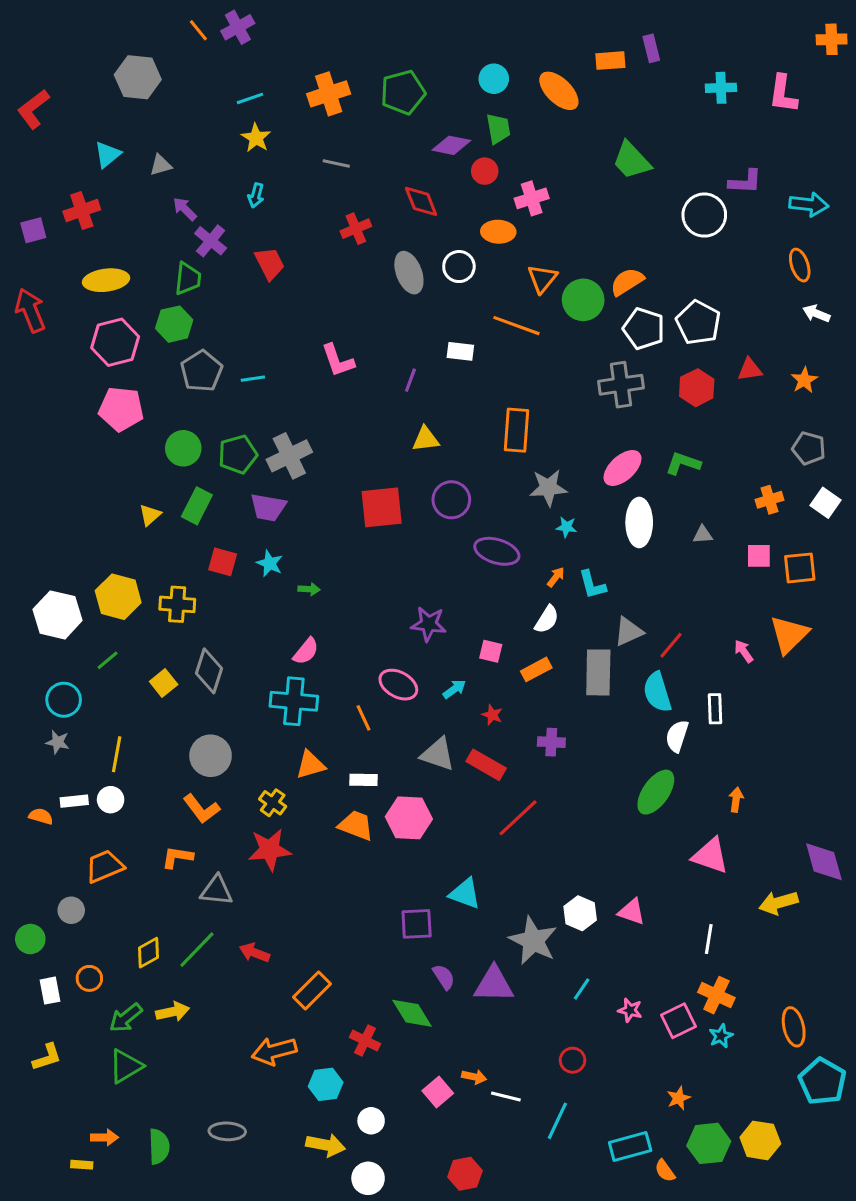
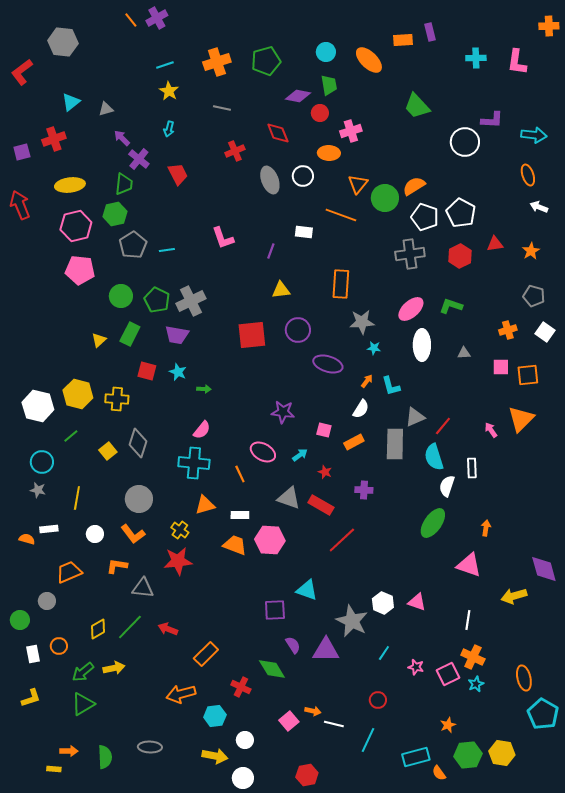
gray hexagon: (138, 77) -> (63, 42), moved
green pentagon: (238, 454) -> (157, 300), turned -30
white circle: (111, 800) -> (95, 534), moved

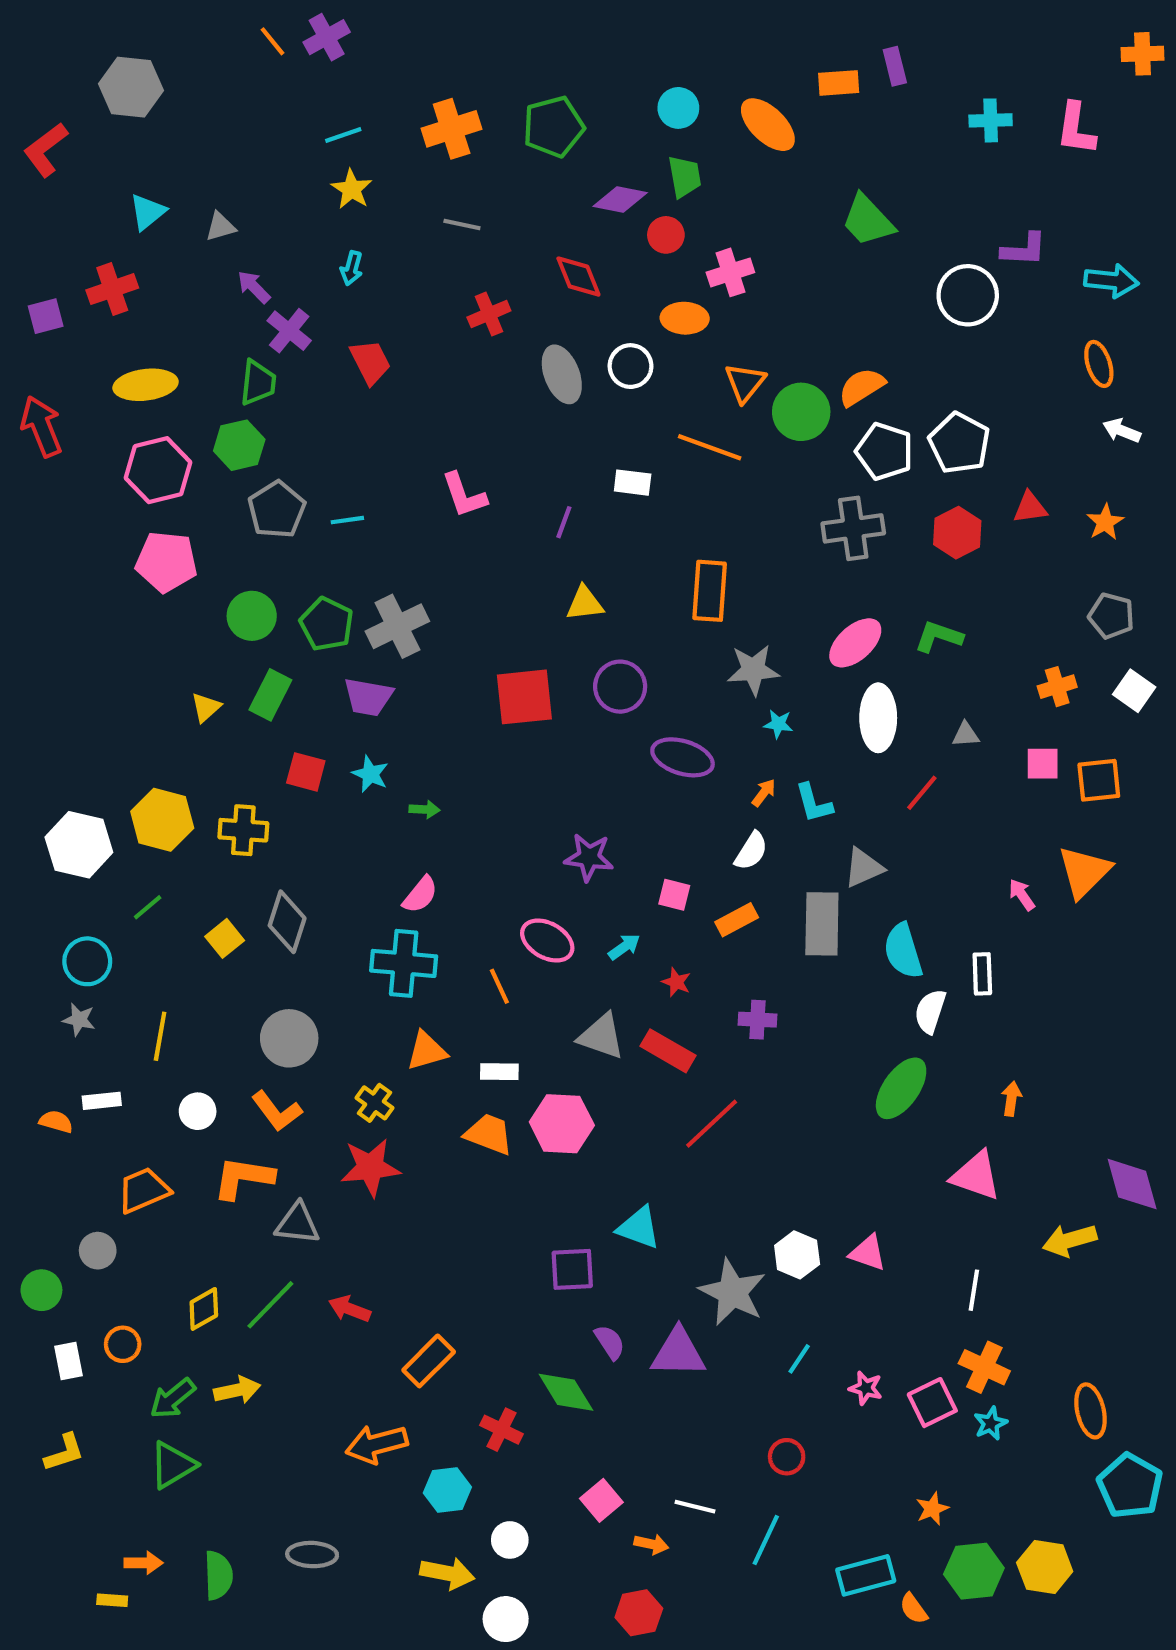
red line: (443, 426) -> (922, 793), moved
orange L-shape: (117, 566) -> (243, 1178), size x1.4
orange arrow: (313, 711) -> (651, 1544), moved

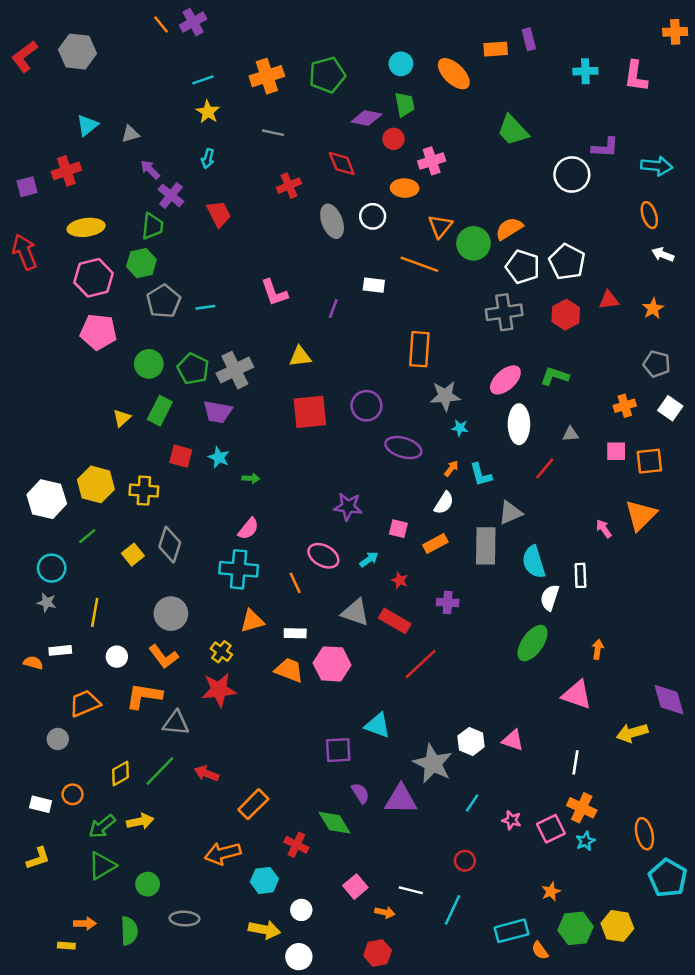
red L-shape: (46, 150) -> (25, 56), moved
yellow triangle: (585, 603) -> (300, 357), moved
green circle: (41, 1290) -> (148, 884), moved
white rectangle: (69, 1361) -> (41, 804), turned -65

